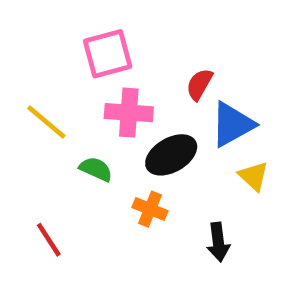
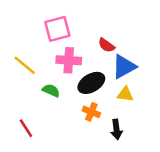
red semicircle: (199, 84) -> (106, 45), turned -84
yellow triangle: (254, 176) -> (125, 94), moved, turned -36
orange cross: (150, 209) -> (91, 112), moved

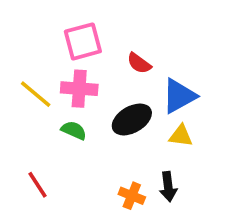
red semicircle: (106, 45) -> (139, 63), moved
pink cross: (69, 60) -> (79, 89), moved
orange cross: (91, 112) -> (132, 196), moved

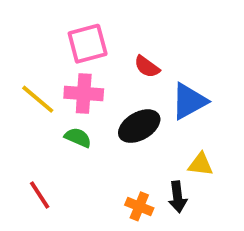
yellow triangle: (181, 136) -> (201, 164), moved

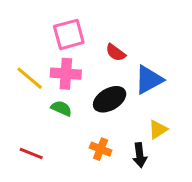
yellow triangle: (201, 164) -> (158, 129), turned -40
red line: (40, 195) -> (31, 154), turned -35
orange cross: (139, 206) -> (101, 149), moved

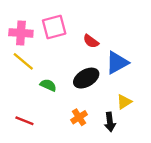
pink cross: (66, 74) -> (21, 33), moved
orange cross: (101, 149) -> (79, 117), turned 35

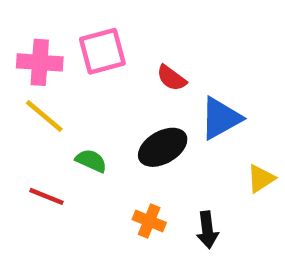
yellow triangle: (124, 102) -> (261, 179), moved
orange cross: (79, 117) -> (149, 221), turned -35
red line: (24, 121) -> (46, 196), moved

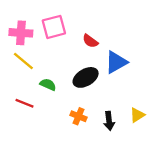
yellow triangle: (261, 179) -> (137, 115), moved

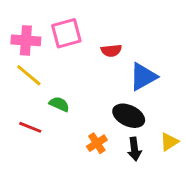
red semicircle: (90, 41) -> (111, 51), turned -42
black ellipse: (86, 77) -> (129, 116), moved, turned 55
orange cross: (79, 116) -> (97, 143), turned 35

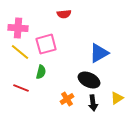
pink square: (66, 33) -> (46, 44), moved
red semicircle: (111, 51) -> (64, 14), moved
green semicircle: (59, 104) -> (41, 72), turned 80

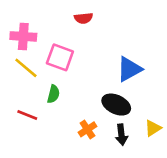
pink square: (46, 44) -> (60, 57), turned 35

